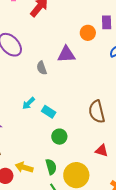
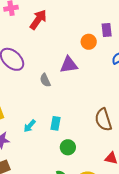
cyan arrow: (29, 103) -> (30, 126), moved
cyan rectangle: (49, 112) -> (55, 123), turned 72

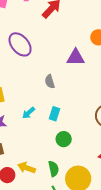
gray semicircle: (45, 80) -> (50, 82), moved

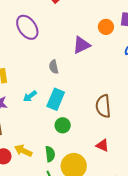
purple triangle: (76, 57) -> (82, 45), turned -30
cyan rectangle: (55, 114) -> (56, 99), size x1.5

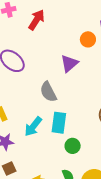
gray semicircle: (54, 67) -> (48, 92), size x1.5
cyan arrow: (30, 96) -> (33, 126), size x1.5

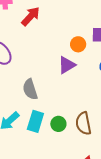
purple triangle: (69, 63) -> (67, 65), moved
green circle: (73, 146) -> (58, 124), moved

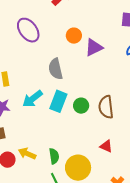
orange circle: (78, 44) -> (74, 36), moved

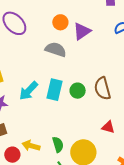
gray semicircle: (56, 69) -> (56, 50), moved, turned 130

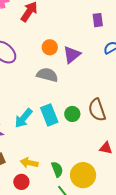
cyan rectangle: (54, 90) -> (49, 115), turned -30
yellow arrow: (31, 146) -> (29, 163), moved
red circle: (12, 155) -> (21, 182), moved

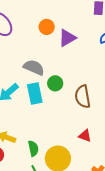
gray semicircle: (47, 75) -> (34, 67), moved
green circle: (72, 114) -> (55, 83), moved

